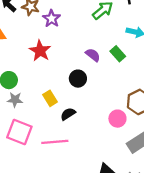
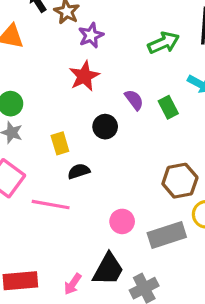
red star: (40, 51) -> (84, 76), moved
pink circle: (117, 119) -> (122, 221), moved

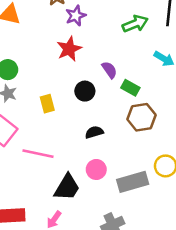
green rectangle: (168, 107) -> (130, 88), moved, turned -36
black semicircle: (79, 171) -> (94, 132), moved
brown hexagon: (180, 181) -> (142, 117), moved
black trapezoid: (108, 269) -> (67, 187), moved

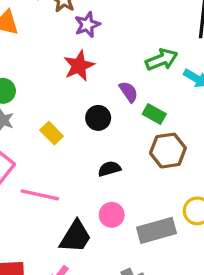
green arrow: (135, 24) -> (162, 60), moved
yellow rectangle: (47, 104) -> (52, 133), turned -30

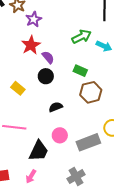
purple semicircle: (129, 92) -> (48, 57), moved

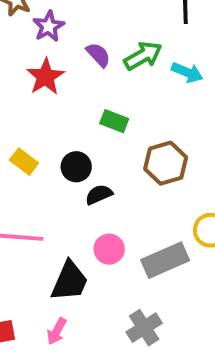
purple semicircle: (48, 57) -> (98, 55), moved
green rectangle: (80, 71) -> (114, 121), moved
black circle: (46, 76) -> (76, 167), moved

